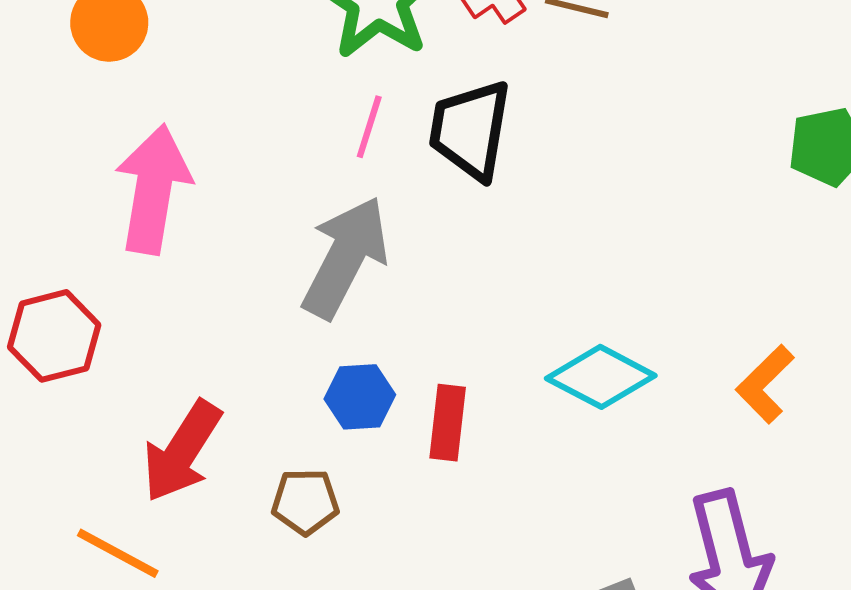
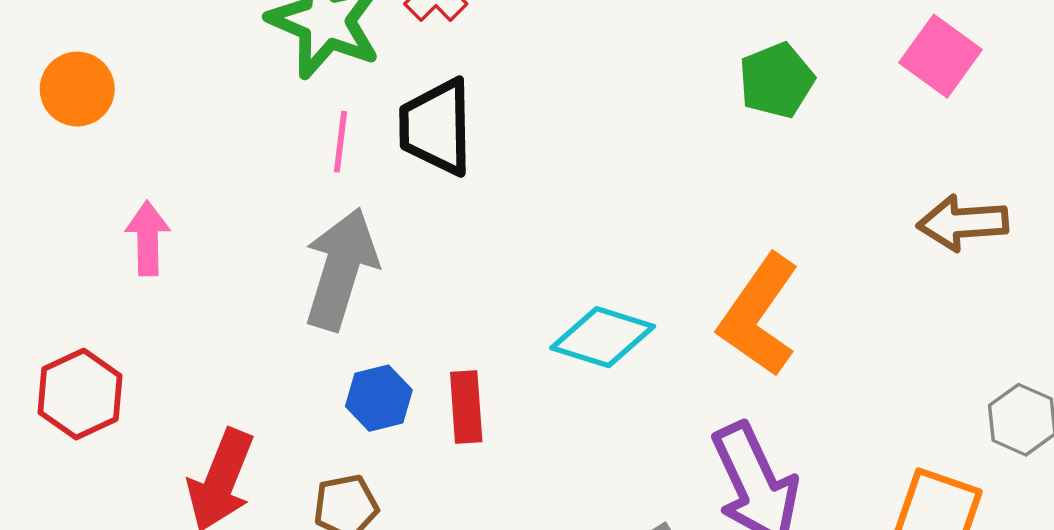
pink arrow: (153, 189) -> (148, 238), size x0.6
orange L-shape: (765, 384) -> (759, 315), size x1.6

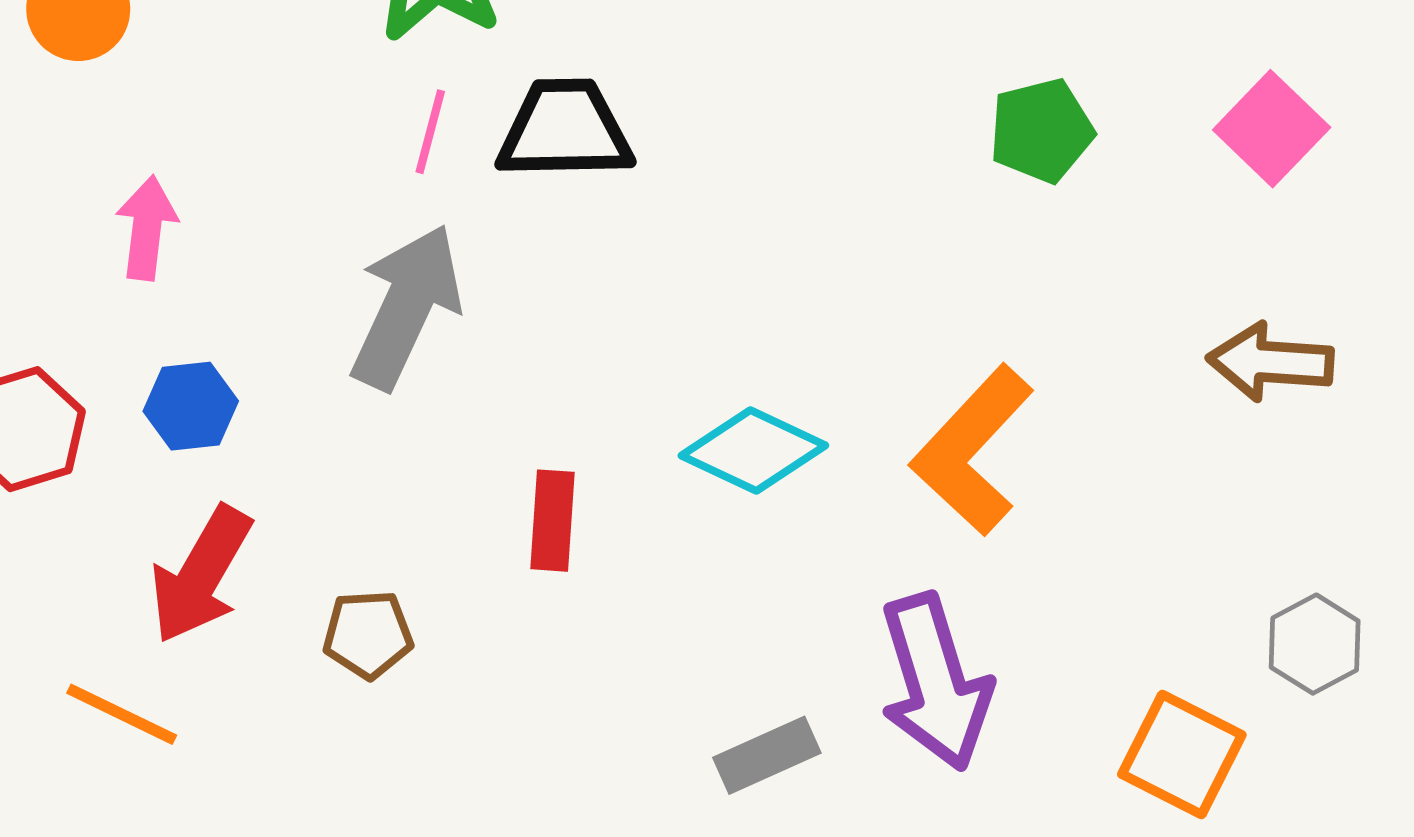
black trapezoid: (436, 127) -> (565, 130), turned 82
blue hexagon: (379, 398) -> (191, 406), moved

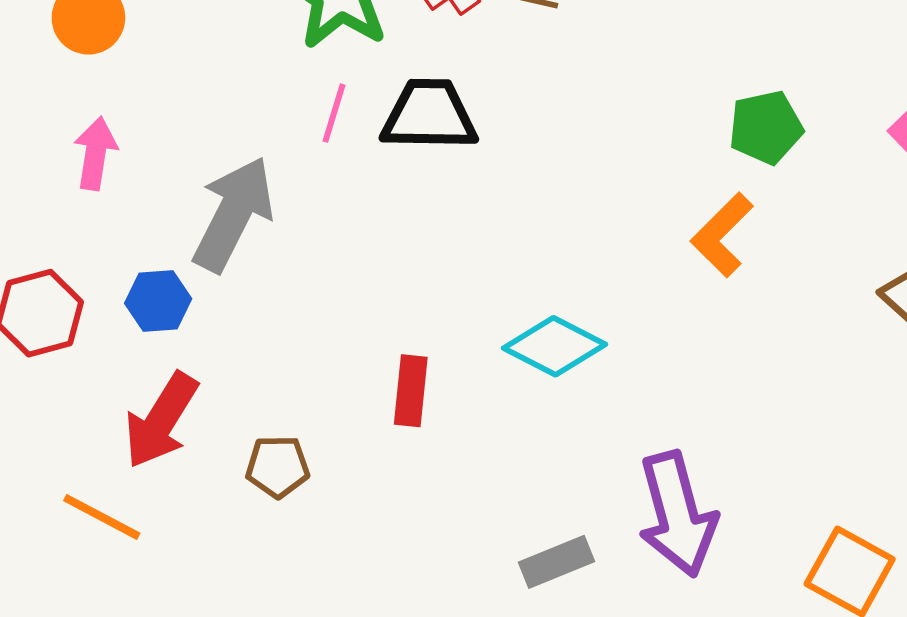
pink arrow: (147, 228) -> (95, 153), moved
gray arrow: (406, 307) -> (233, 214), moved
orange L-shape: (972, 450) -> (722, 235), moved, size x0.7

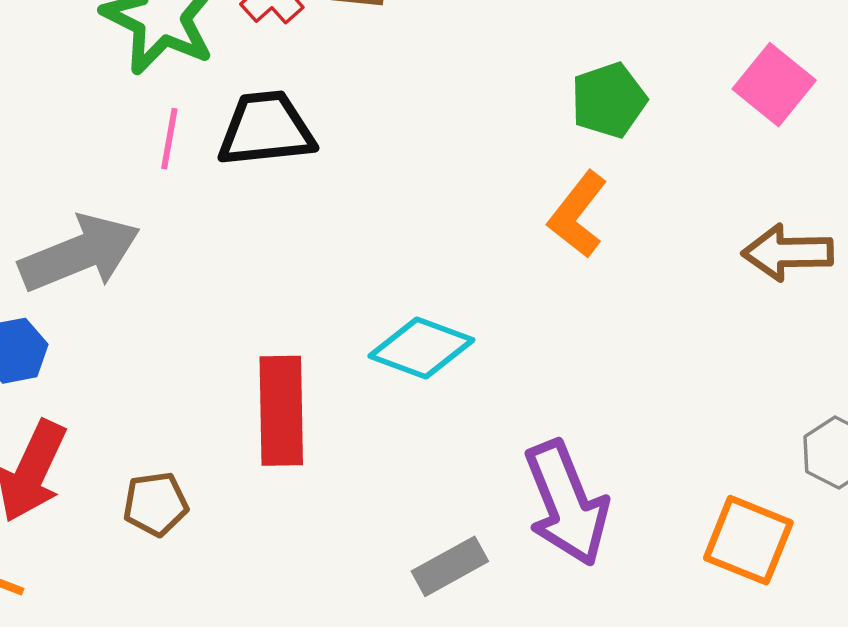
gray arrow: (233, 214) -> (80, 253), turned 48
red rectangle: (411, 391) -> (281, 411), size x1.5

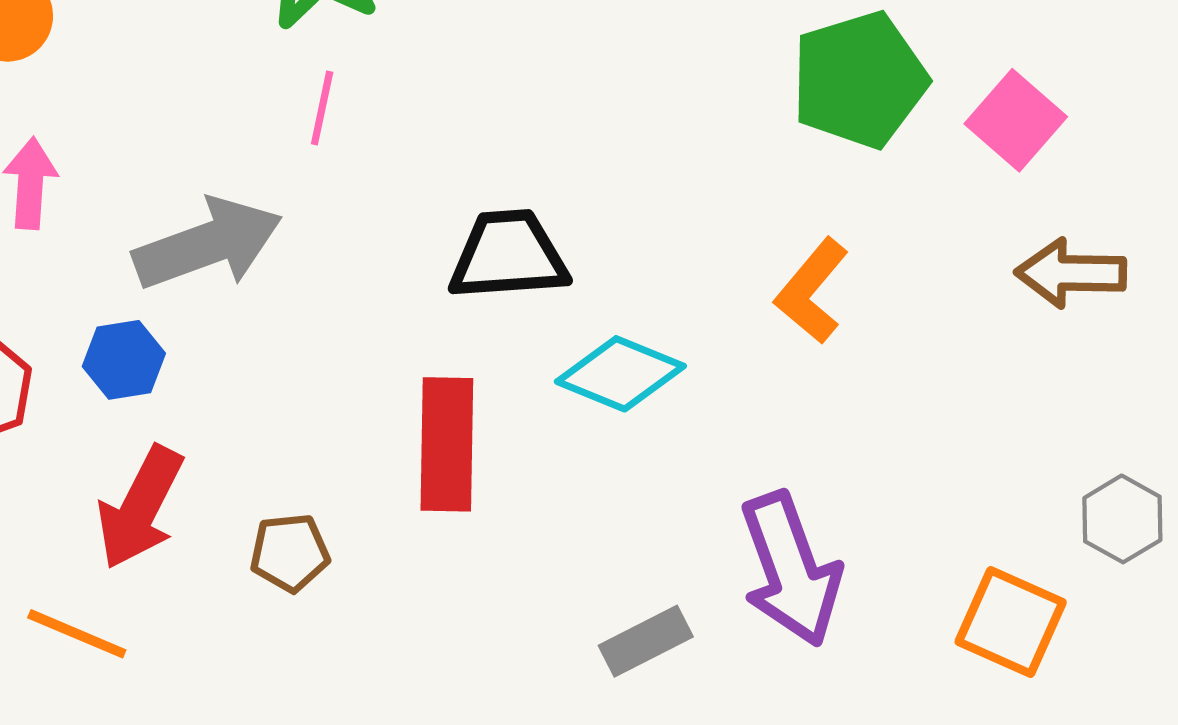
pink square: (774, 85) -> (1016, 120), moved
green pentagon: (609, 100) -> (859, 80), size x1.5
black trapezoid: (266, 129) -> (508, 255), moved
orange L-shape: (578, 215) -> (812, 291), moved

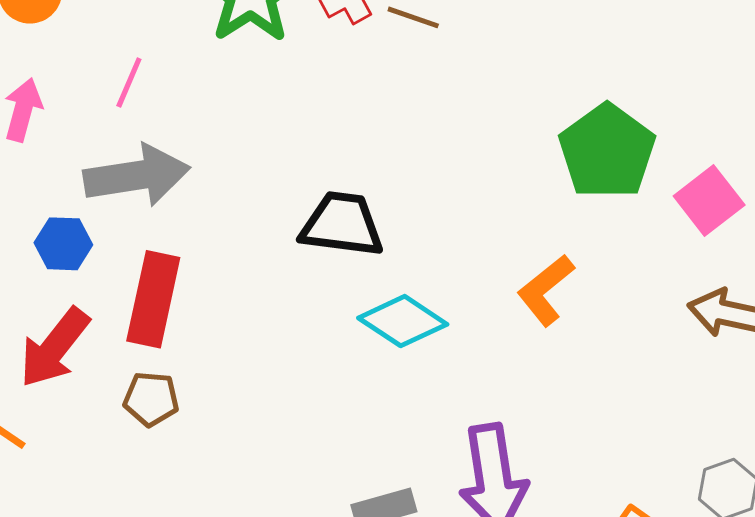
green pentagon: (859, 80) -> (607, 151), turned -30
pink line: (322, 108) -> (129, 83), moved
red rectangle: (447, 444) -> (153, 299), moved

